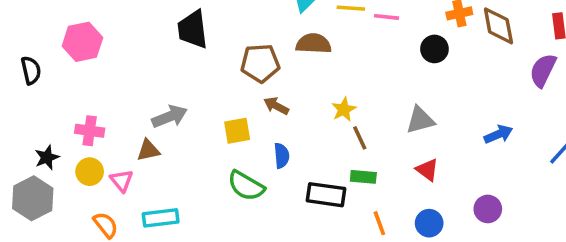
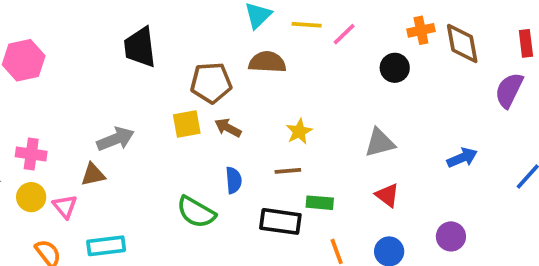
pink line: (386, 17) -> (344, 34), turned -50
yellow square: (237, 131) -> (187, 124), moved
brown line: (360, 138) -> (288, 171), moved, turned -70

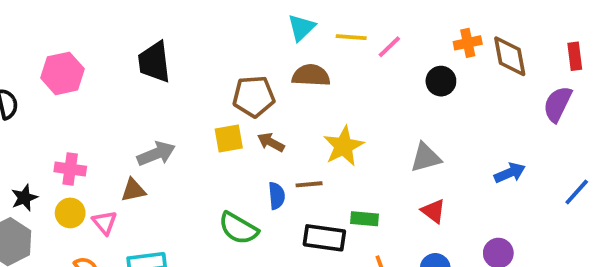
black trapezoid: (140, 47) -> (154, 62), moved
yellow star: (299, 132) -> (343, 146), size x1.5
brown line: (288, 171) -> (309, 184), moved

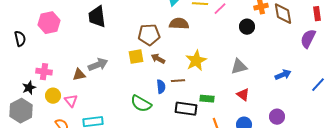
pink cross: (70, 169) -> (44, 72), moved
brown triangle: (133, 190) -> (79, 75), moved

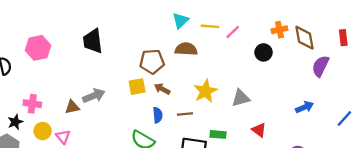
purple semicircle: (308, 39) -> (320, 66), moved
gray triangle: (239, 67) -> (241, 98), moved
blue semicircle: (161, 87) -> (158, 115), moved

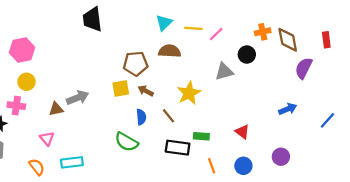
black trapezoid: (93, 41) -> (92, 19), moved
gray triangle: (241, 98) -> (224, 72), moved
brown line: (185, 114) -> (168, 116), turned 56
yellow circle: (43, 131) -> (27, 82), moved

